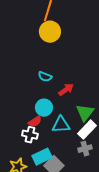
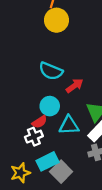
cyan semicircle: (45, 77) -> (51, 71), size x1.5
white cross: (30, 135) -> (34, 137), turned -35

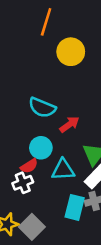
yellow circle: (56, 20) -> (71, 52), moved
cyan rectangle: (47, 161) -> (75, 207), moved, turned -50
gray square: (61, 172) -> (32, 227), moved

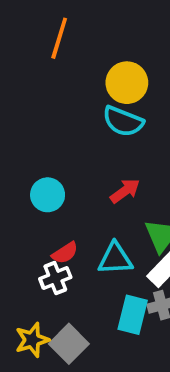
orange line: (46, 22) -> (59, 38), moved
cyan semicircle: (42, 108) -> (123, 121), moved
cyan circle: (41, 148) -> (48, 195), moved

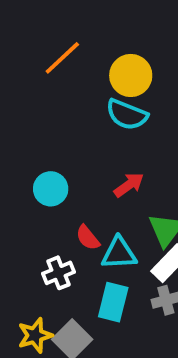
orange line: (59, 38) -> (62, 58), moved, turned 30
red semicircle: (65, 253) -> (88, 238), moved, turned 84
cyan rectangle: (133, 315) -> (113, 302), moved

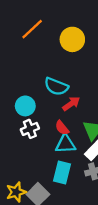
cyan semicircle: (127, 115) -> (56, 86), moved
red semicircle: (88, 238) -> (62, 128), moved
white cross: (58, 273) -> (30, 129), moved

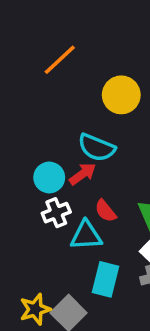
yellow circle: (72, 39) -> (121, 95), moved
red arrow: (71, 104) -> (83, 174), moved
cyan triangle: (65, 144) -> (86, 235), moved

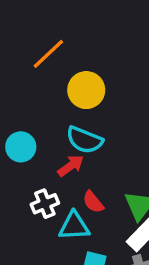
yellow circle: (121, 95) -> (86, 90), moved
cyan circle: (49, 177) -> (21, 147), moved

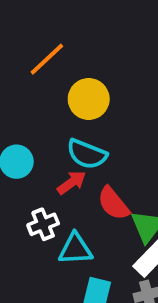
red semicircle: (93, 202) -> (113, 203), moved, size x1.4

